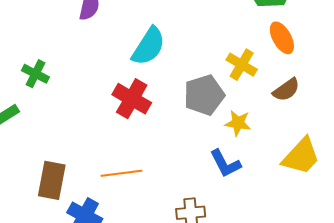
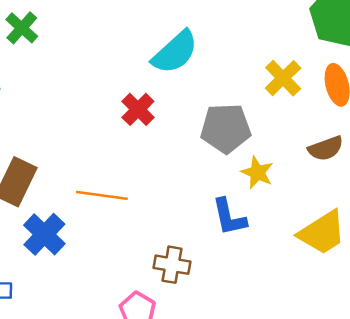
yellow cross: (242, 65) -> (283, 78), moved
green cross: (35, 74) -> (22, 28), moved
red cross: (132, 99) -> (138, 109), size x0.7

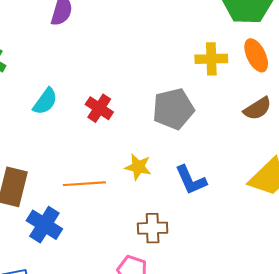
cyan semicircle: (175, 52) -> (45, 101), moved, size x0.7
yellow cross: (283, 78) -> (211, 59), turned -36
yellow star: (257, 173) -> (138, 167), moved

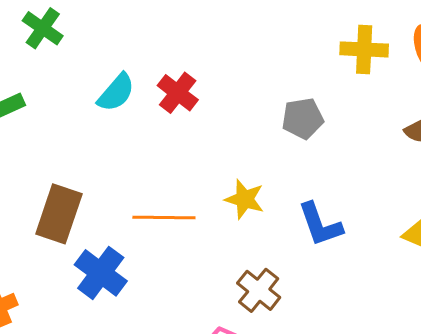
red cross: (99, 108) -> (178, 93), moved
gray pentagon: (173, 109) -> (303, 118), size x0.7
brown cross: (153, 228) -> (259, 290), turned 36

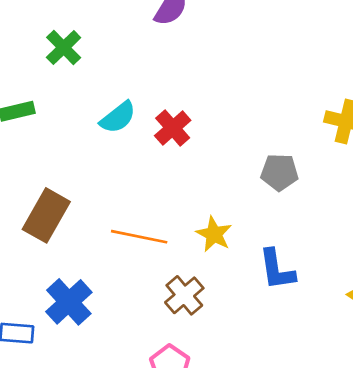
blue cross: (101, 273) -> (69, 302), moved
brown cross: (259, 290) -> (184, 295), moved

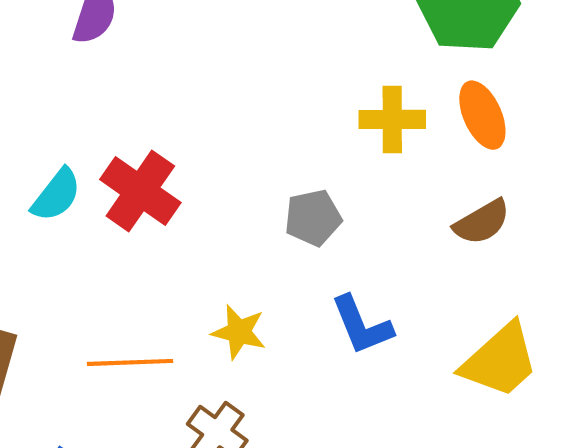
red cross: (173, 128) -> (140, 191), size x1.4
blue L-shape: (277, 270) -> (362, 325), moved

